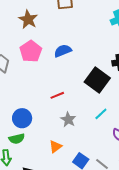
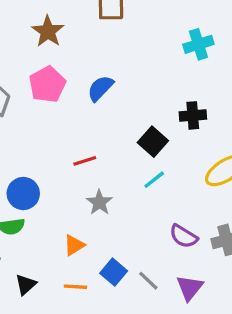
blue semicircle: (63, 51) -> (100, 88), turned -30
black square: (97, 80) -> (153, 142), size x0.7
cyan line: (101, 114) -> (154, 180), moved

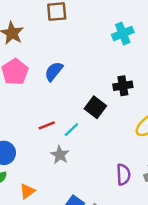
cyan line: (154, 180) -> (71, 130), moved
purple semicircle: (184, 236) -> (123, 175), turned -120
orange triangle: (74, 245) -> (27, 191), moved

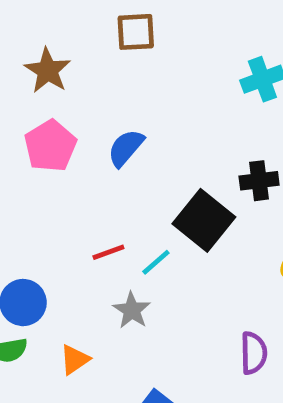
black square: (95, 107) -> (204, 220), size x1.4
orange triangle: (27, 191) -> (75, 360), moved

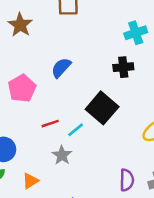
pink pentagon: (50, 146) -> (22, 88), moved
black cross: (259, 181) -> (123, 67), moved

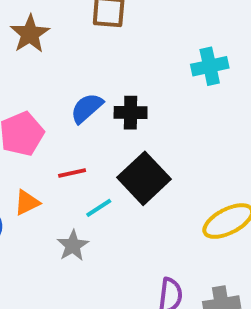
black cross: (123, 67) -> (131, 113), moved
red line: (50, 124) -> (72, 173), moved
orange triangle: (30, 181) -> (27, 203), moved

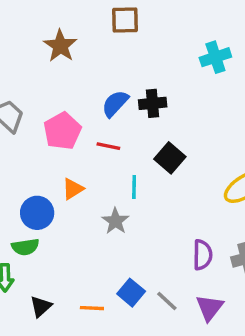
red line: (72, 173) -> (108, 146), moved, turned 30
black square: (144, 178) -> (170, 158), size x0.7
cyan line: (99, 208) -> (134, 187), turned -50

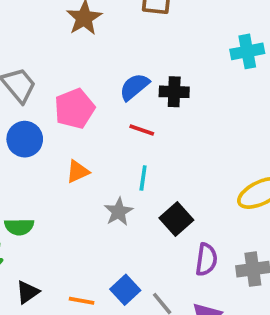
red line: (108, 146) -> (142, 130), moved
black square: (170, 158) -> (176, 219), moved
blue circle: (37, 213) -> (25, 139), moved

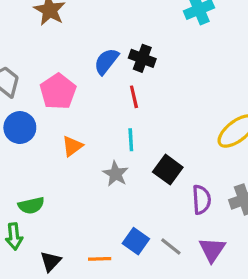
black cross: (174, 92) -> (142, 58), turned 30
red line: (142, 130) -> (134, 97), moved, turned 70

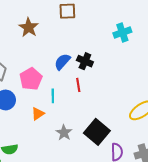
cyan line: (131, 140) -> (53, 96), moved
black square: (168, 170) -> (97, 132), size x1.4

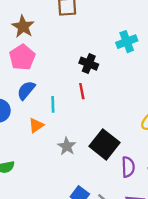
cyan cross: (122, 33) -> (127, 42), moved
blue semicircle: (62, 62) -> (26, 90), moved
pink pentagon: (31, 79) -> (22, 57), moved

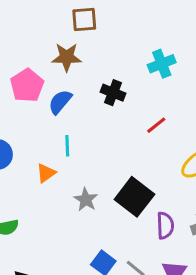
brown star: (23, 27) -> (67, 57), moved, turned -30
blue semicircle: (26, 90) -> (60, 102), moved
red line: (82, 91) -> (156, 125), moved, turned 63

